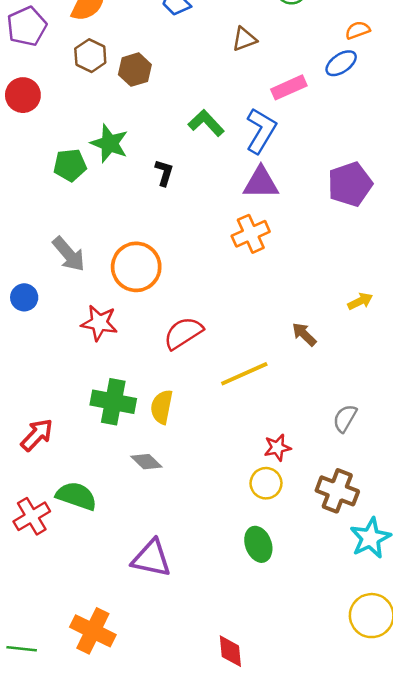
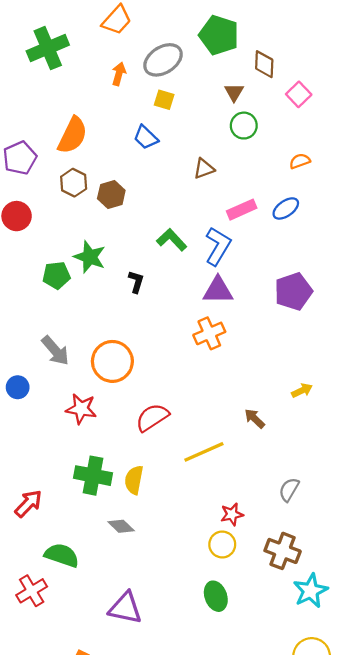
blue ellipse: (341, 63) -> (286, 208), moved
red cross: (32, 516) -> (32, 591), moved

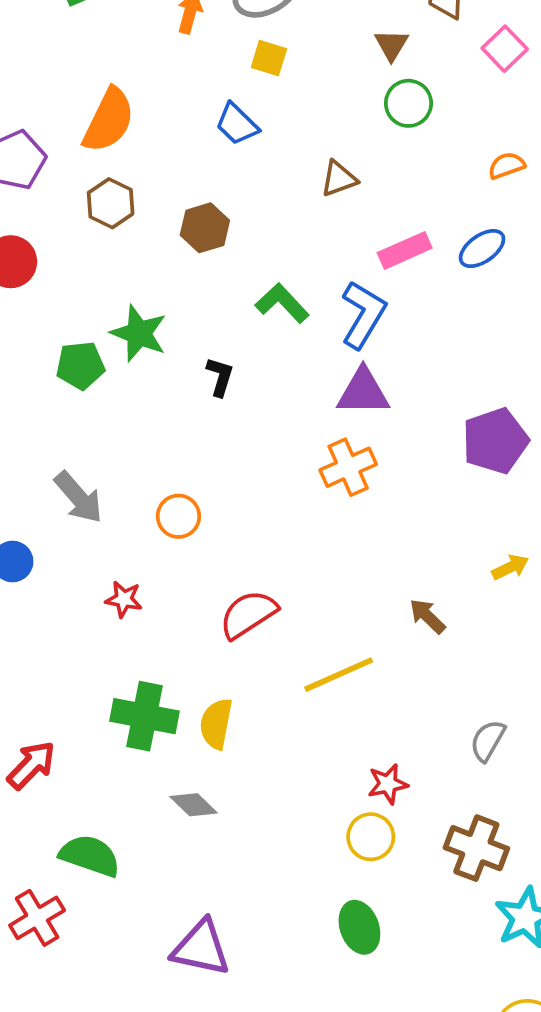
brown hexagon: (111, 194) -> (205, 228), moved
purple pentagon: (293, 291) -> (495, 441), moved
orange circle: (112, 361) -> (178, 516), size x0.6
red star: (81, 409) -> (124, 599), size x0.7

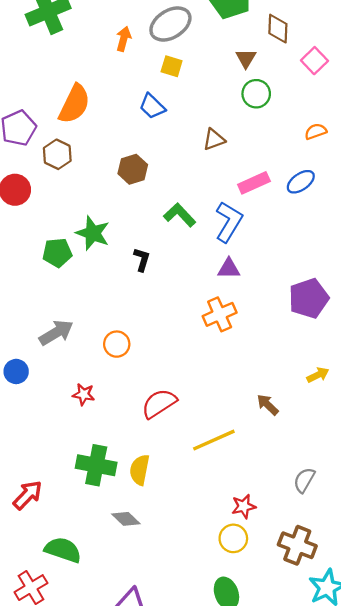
brown hexagon: (111, 203) -> (57, 154), moved
purple triangle: (363, 392) -> (229, 269), size x0.7
gray arrow: (79, 497) -> (56, 333), turned -80

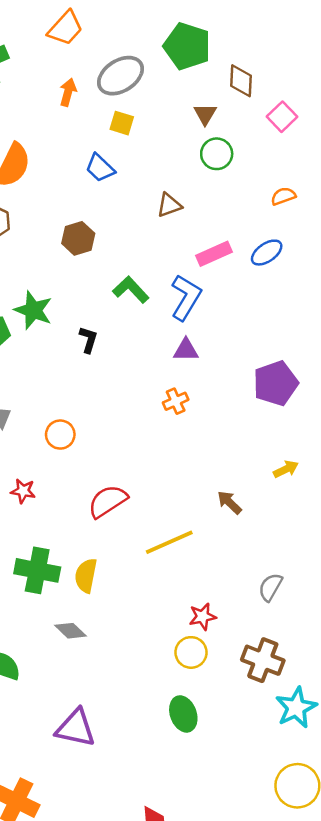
orange cross: (220, 314) -> (176, 401), size x0.7

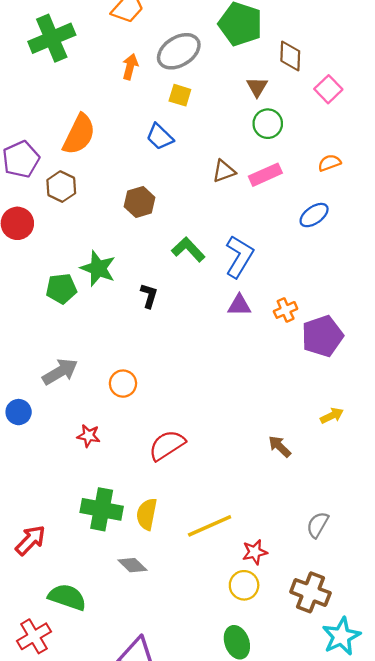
pink rectangle: (214, 254) -> (265, 175), moved
orange cross: (176, 401) -> (286, 310), moved
yellow line: (169, 542) -> (210, 526), moved

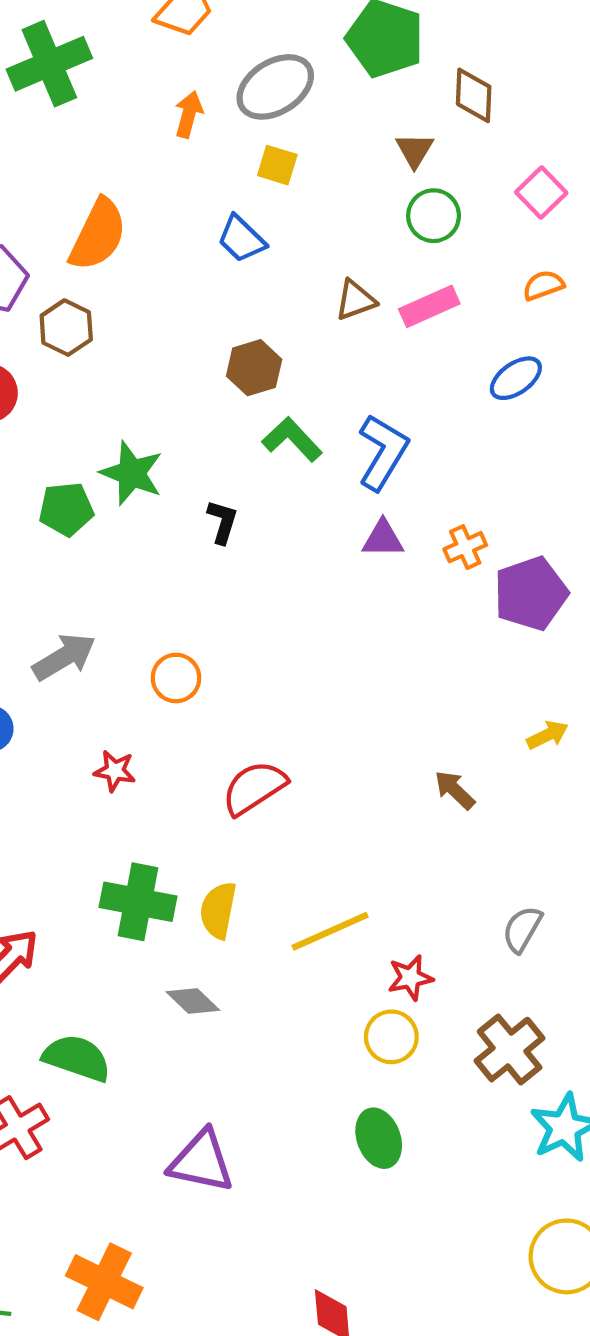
pink square: (328, 89) -> (541, 192), moved
brown hexagon: (140, 202) -> (254, 368), moved
brown cross: (310, 592) -> (510, 1050), turned 30

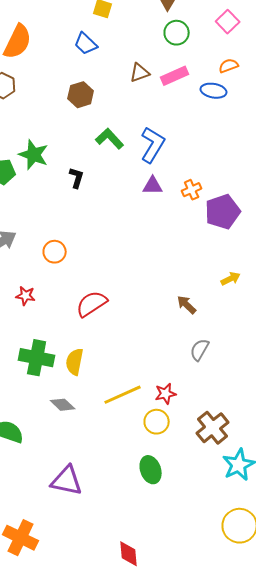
brown hexagon: (254, 368) -> (81, 95), moved
blue ellipse: (516, 378) -> (214, 91), moved, turned 45
gray semicircle: (522, 929) -> (200, 350), moved
yellow line: (330, 931) -> (123, 395), moved

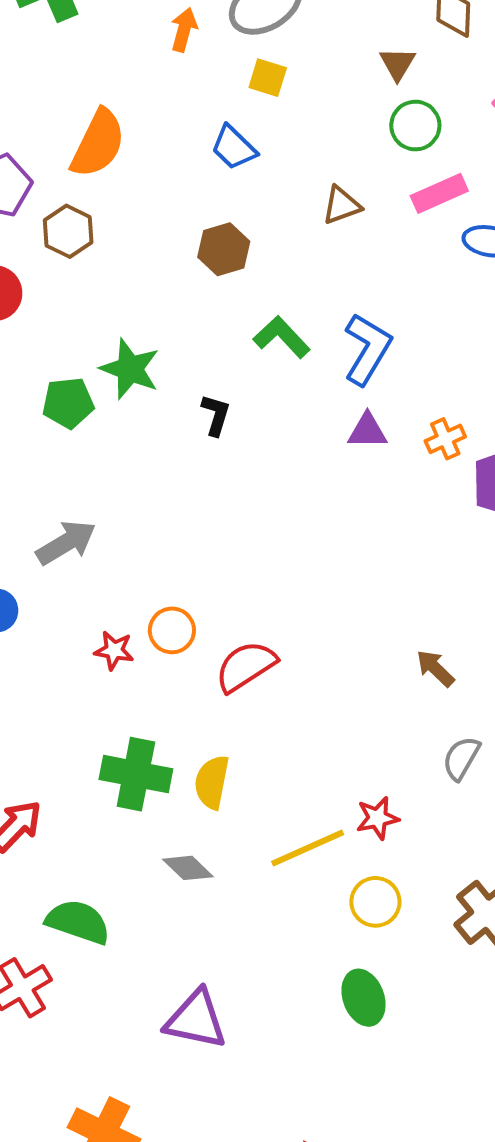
pink rectangle: (175, 76) -> (439, 193), moved
orange circle: (55, 252) -> (172, 630), moved
red star: (166, 394) -> (377, 818), moved

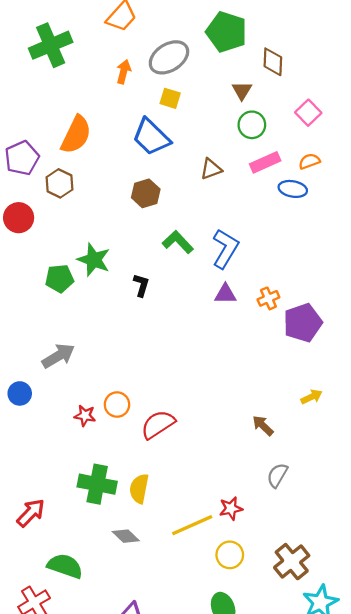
blue trapezoid: (234, 147) -> (151, 137), size x1.5

